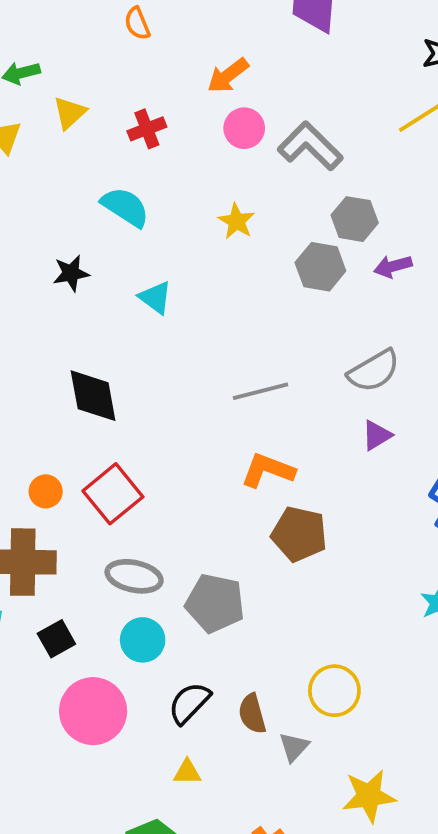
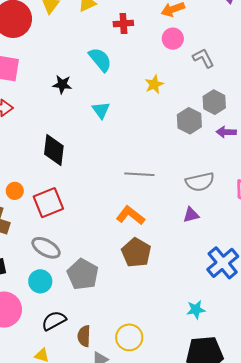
gray L-shape: (310, 146) -> (203, 58), size x0.7

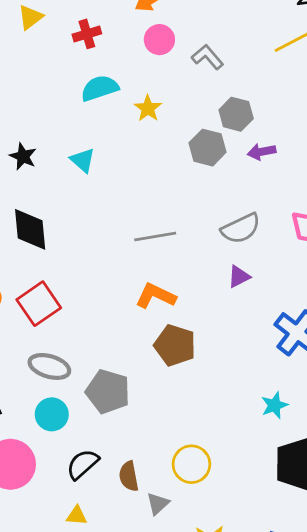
cyan semicircle: (100, 60) -> (100, 88), moved, turned -56
black star: (62, 84) -> (23, 156), moved, turned 30

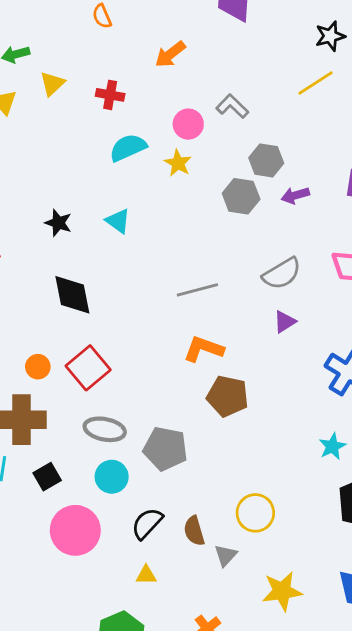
red cross: (87, 34) -> (110, 95), turned 32
pink circle: (159, 40) -> (188, 124), moved

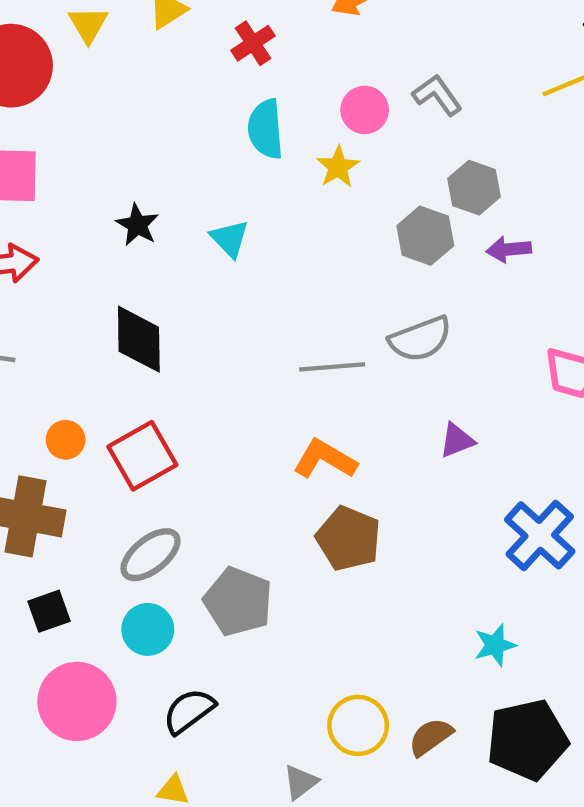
red cross: (110, 95) -> (253, 43), turned 36
cyan semicircle: (128, 148) -> (266, 129), turned -81
gray semicircle: (282, 274) -> (420, 339), moved
gray ellipse: (105, 429) -> (150, 555), turned -60
brown semicircle: (194, 531) -> (431, 737), moved, turned 60

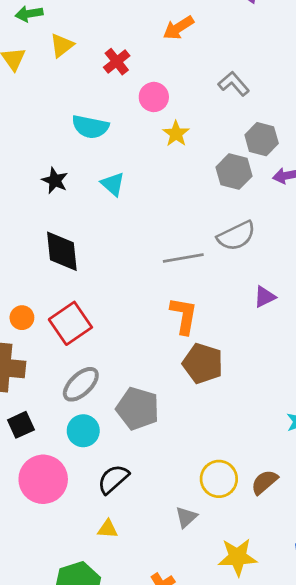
pink circle: (365, 110) -> (154, 97), moved
cyan semicircle: (266, 129) -> (90, 127), moved, turned -69
orange L-shape: (325, 459) -> (184, 316), turned 75

